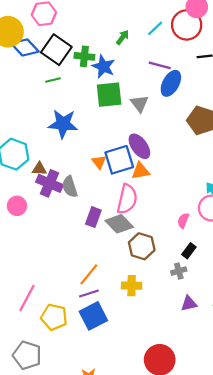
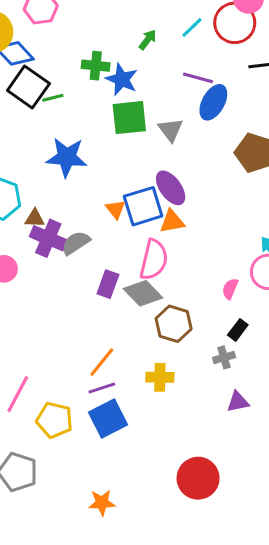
black square: (56, 50) -> (28, 87), moved
gray semicircle: (70, 187) -> (76, 243), turned 75

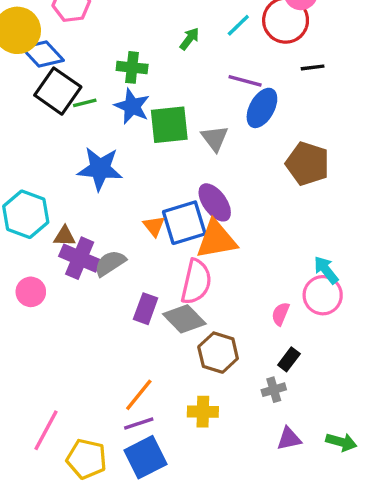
blue star: (122, 79) -> (132, 106), moved
orange triangle: (172, 221) -> (216, 240), size x1.5

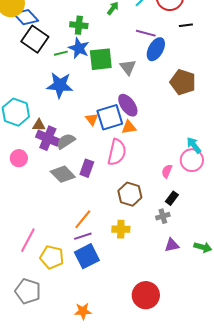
green line: (85, 103) -> (61, 53), moved
orange triangle: (216, 240) -> (129, 127), size x0.6
gray diamond: (184, 319) -> (63, 174), moved

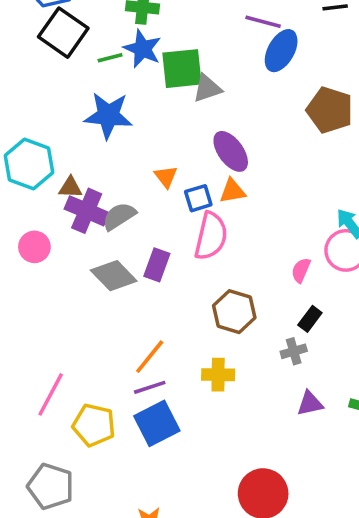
gray triangle: (128, 67) -> (207, 88), moved, turned 48
blue square: (110, 117) -> (198, 198), moved, size x0.6

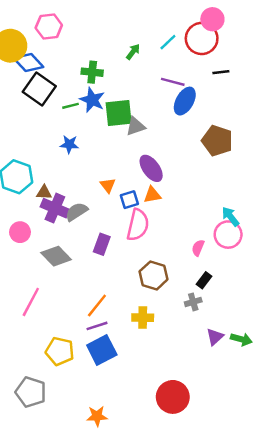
blue star: (108, 115) -> (69, 144), size x0.6
gray diamond: (114, 276) -> (56, 256), moved
pink line: (51, 394) -> (31, 302), moved
purple triangle: (310, 403) -> (215, 337), moved, turned -30

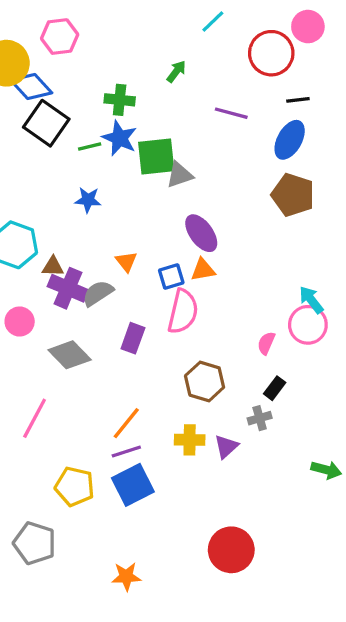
pink circle: (212, 19) -> (308, 27), moved
cyan line: (168, 42) -> (213, 22), moved
blue ellipse: (185, 101) -> (290, 140), moved
orange triangle: (108, 185) -> (126, 262), moved
purple triangle: (215, 337) -> (226, 446), moved

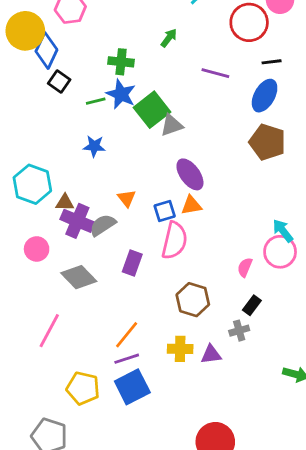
blue diamond: (31, 87) -> (46, 51), turned 68
black square: (46, 123) -> (59, 82), size x0.6
green square: (156, 157) -> (152, 110), turned -32
purple triangle: (226, 446) -> (211, 355), turned 35

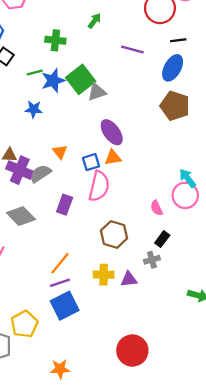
blue star: (121, 94) -> (53, 81), moved, turned 30
pink semicircle: (245, 267) -> (156, 208), turned -49
yellow pentagon: (83, 388) -> (24, 324), moved, turned 30

